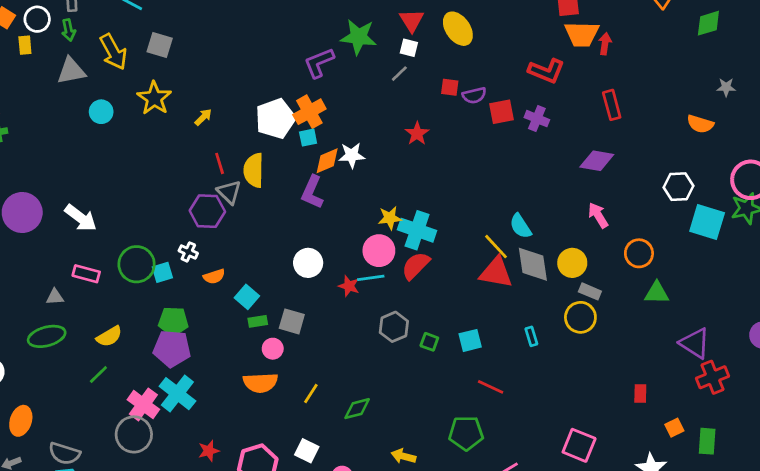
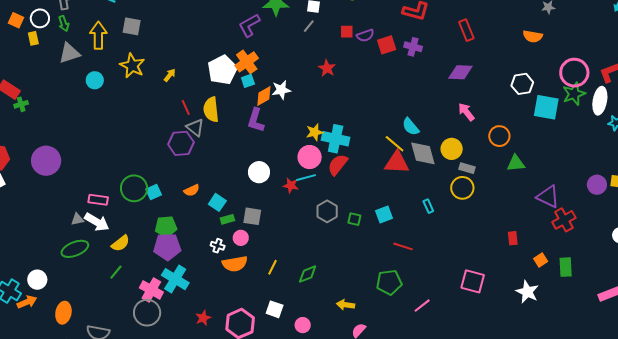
yellow arrow: (113, 52) -> (98, 35), turned -144
white arrow: (81, 218) -> (97, 222), moved
white cross: (188, 252) -> (218, 246), moved

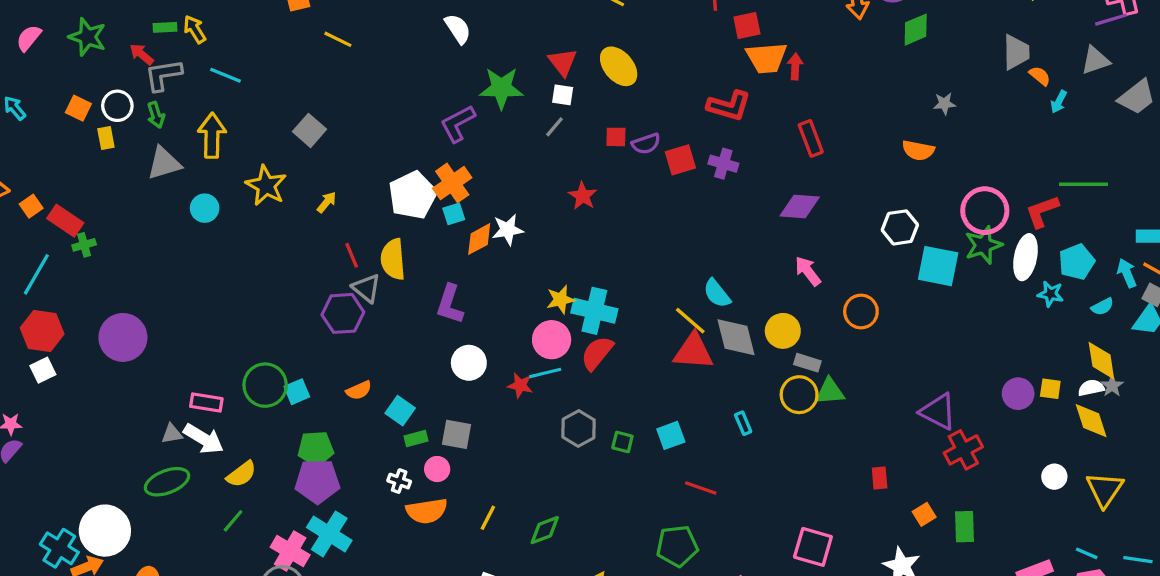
gray square: (132, 26) -> (310, 130), moved, turned 30
purple L-shape: (256, 120) -> (450, 304), moved
green triangle: (516, 163) -> (830, 392), moved
white circle: (37, 280) -> (105, 531), size x1.6

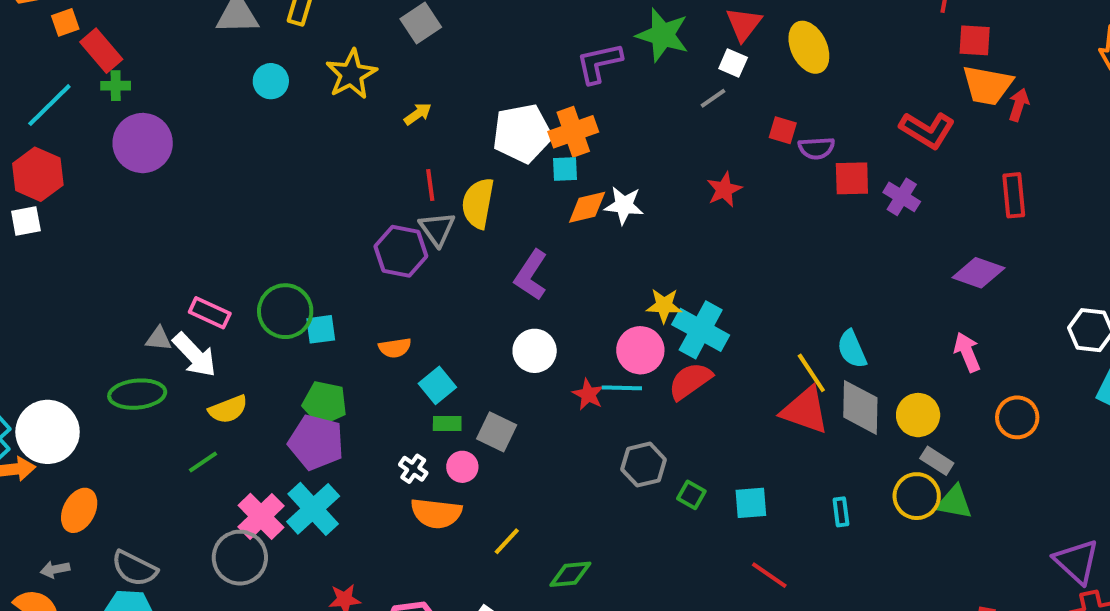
purple circle: (123, 337) -> (143, 143), moved

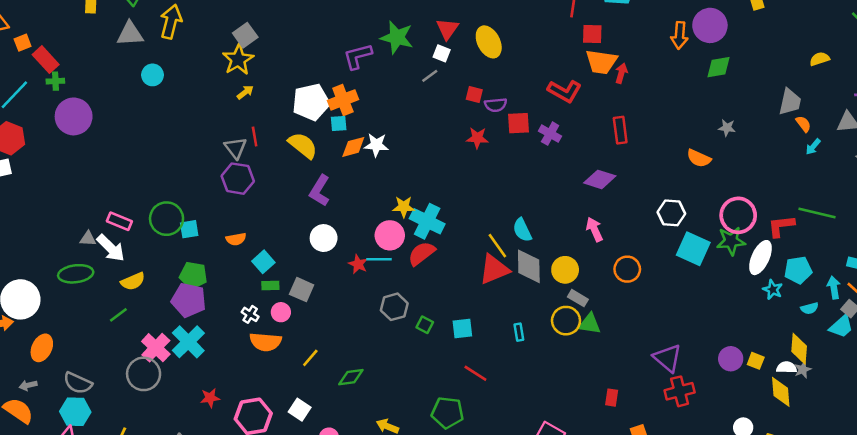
yellow star: (351, 74) -> (238, 60), moved
red star: (724, 190) -> (477, 138), moved, turned 30
yellow semicircle: (478, 203) -> (303, 145), moved, turned 120
gray triangle: (437, 229) -> (235, 148), moved
red triangle: (805, 410) -> (494, 269), turned -40

